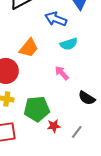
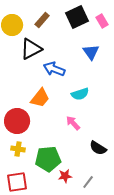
blue arrow: (56, 19) -> (54, 69), moved

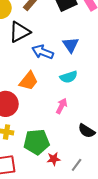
blue triangle: (91, 52) -> (71, 45), moved
pink arrow: (73, 123) -> (62, 106), turned 70

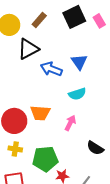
orange trapezoid: (29, 81) -> (40, 113), moved, turned 55

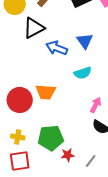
pink arrow: (70, 123) -> (96, 105), moved
yellow cross: (15, 149) -> (18, 137), moved

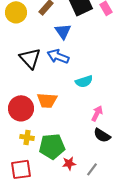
black triangle: (34, 28) -> (30, 58), moved, turned -45
blue triangle: (85, 41) -> (63, 31), moved
yellow cross: (18, 137) -> (27, 137), moved

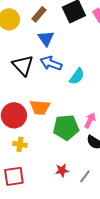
blue triangle: (63, 31) -> (46, 38), moved
cyan semicircle: (84, 81) -> (77, 76), moved, turned -36
green pentagon: (52, 146) -> (66, 127), moved

